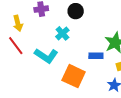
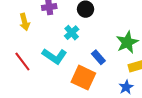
red line: (16, 46) -> (22, 61), moved
blue rectangle: (96, 56) -> (98, 57), moved, turned 48

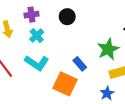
cyan cross: (72, 33) -> (37, 36), moved

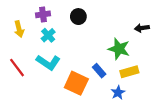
green star: (108, 49) -> (119, 49), turned -30
blue rectangle: (80, 64) -> (99, 71), moved

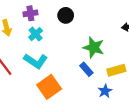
green star: (119, 49) -> (94, 48), moved
orange square: (76, 83) -> (49, 87), moved, turned 30

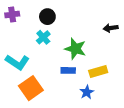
cyan cross: (36, 34) -> (43, 37), moved
blue rectangle: (86, 69) -> (68, 70), turned -48

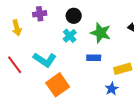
green star: (75, 49) -> (101, 33), moved
blue rectangle: (68, 70) -> (94, 58), moved

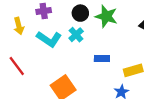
green star: (101, 33) -> (106, 16), moved
cyan L-shape: (45, 60) -> (49, 39), moved

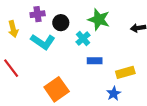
black circle: (80, 13) -> (61, 23), moved
cyan cross: (76, 35) -> (83, 39), moved

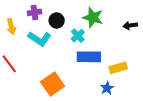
blue rectangle: (95, 61) -> (89, 57), size x1.6

